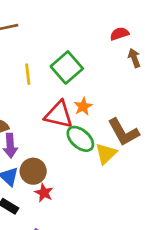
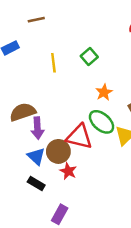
green square: (67, 67) -> (89, 57), size x0.6
red triangle: (59, 115) -> (79, 137), moved

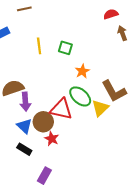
green square: (89, 57) -> (65, 48), moved, turned -32

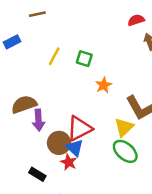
yellow line: (39, 46) -> (54, 56), turned 35
green ellipse: (80, 96) -> (125, 151), moved
red triangle: (61, 109) -> (79, 128), turned -40
blue triangle: (24, 126) -> (75, 148), moved

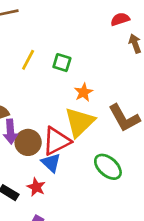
yellow triangle: (124, 127) -> (79, 122), moved, size x1.4
brown circle: (59, 143) -> (28, 142), moved
red star: (69, 162) -> (36, 187), moved

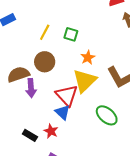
red triangle: (56, 141) -> (67, 95), turned -45
brown circle: (28, 142) -> (45, 62), moved

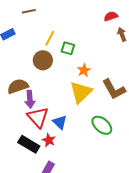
yellow line: (45, 32) -> (50, 38), moved
brown circle: (45, 62) -> (43, 60), moved
red triangle: (67, 95) -> (38, 117), moved
black rectangle: (30, 135) -> (29, 144), size x1.5

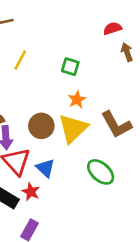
yellow line: (50, 38) -> (20, 60), moved
green square: (68, 48) -> (70, 67), moved
brown circle: (43, 60) -> (41, 126), moved

